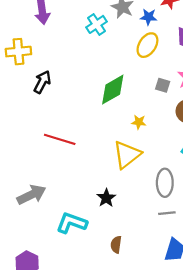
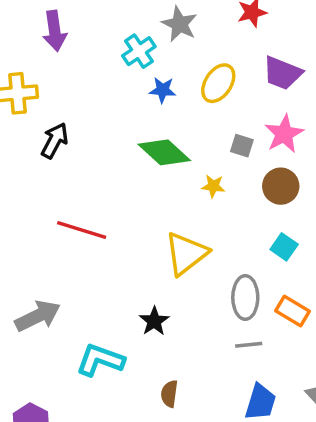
blue star: (149, 17) -> (163, 90), moved
green diamond: (113, 90) -> (164, 152), turned 72
yellow star: (139, 122) -> (213, 186), moved

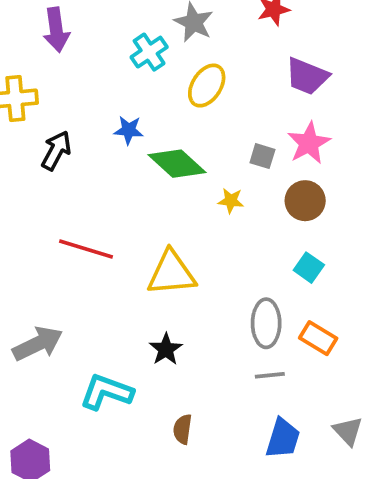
yellow ellipse: (218, 83) -> (207, 86), moved
blue star: (163, 90) -> (129, 130), moved
yellow triangle: (186, 254) -> (171, 273), moved, turned 33

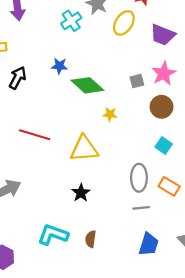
yellow ellipse: (207, 86) -> (124, 23), moved
gray square: (262, 156) -> (137, 81), turned -32
yellow star: (231, 201) -> (110, 114), moved
cyan L-shape: (106, 392) -> (53, 235), moved

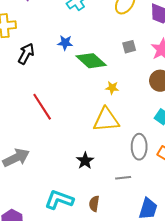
gray square: (137, 81) -> (129, 47), moved
red line: (35, 135) -> (42, 107), turned 40
yellow triangle: (84, 149) -> (106, 120), moved
gray line: (141, 208) -> (123, 178), moved

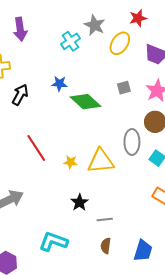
yellow star: (112, 88) -> (70, 162), moved
gray ellipse: (139, 147) -> (132, 142), moved
gray line: (123, 178) -> (105, 220), moved
brown semicircle: (94, 204) -> (106, 246), moved

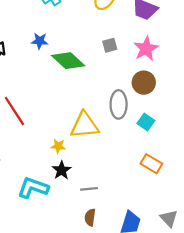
yellow star: (70, 162) -> (58, 146), moved
cyan L-shape: (53, 242) -> (33, 188), moved

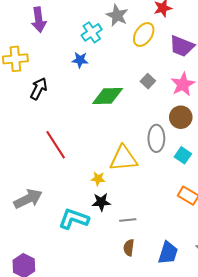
blue star: (40, 41) -> (80, 60), moved
gray square: (110, 45) -> (148, 81), turned -32
green diamond: (68, 61) -> (108, 96), turned -44
black star: (62, 170) -> (101, 202), turned 30

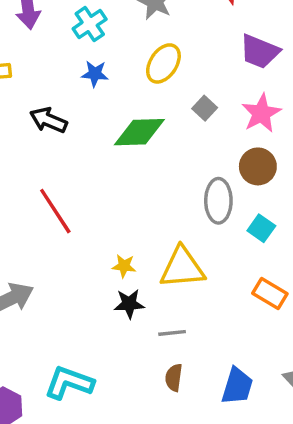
cyan cross: (92, 32) -> (90, 24), moved
yellow ellipse: (144, 34) -> (163, 63), moved
black arrow: (39, 89) -> (48, 120), moved, turned -95
yellow triangle: (123, 159) -> (182, 268), moved
cyan L-shape: (74, 219) -> (69, 383), moved

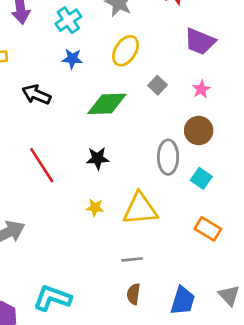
pink star: (261, 113) -> (201, 89), size x0.6
black star: (129, 304) -> (98, 158), moved

